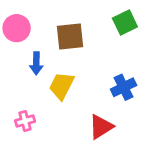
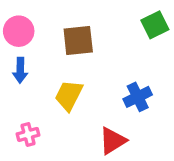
green square: (125, 23) -> (155, 25), moved
blue arrow: (36, 63) -> (20, 70), moved

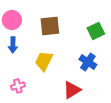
green square: (155, 25) -> (96, 31), moved
blue cross: (138, 97) -> (88, 62), turned -30

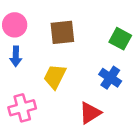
green square: (96, 31) -> (120, 39), turned -36
pink cross: (18, 86) -> (22, 108), size x1.5

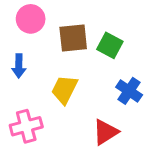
pink circle: (15, 25) -> (31, 19), moved
green square: (120, 39) -> (110, 45), moved

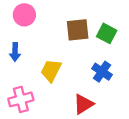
brown square: (73, 38) -> (78, 30), moved
green square: (110, 45) -> (107, 33), moved

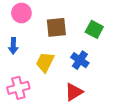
brown square: (78, 30) -> (56, 27), moved
blue cross: (102, 72) -> (80, 60), moved

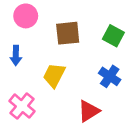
blue cross: (80, 60) -> (110, 76), moved
pink cross: (18, 88) -> (22, 106), turned -35

